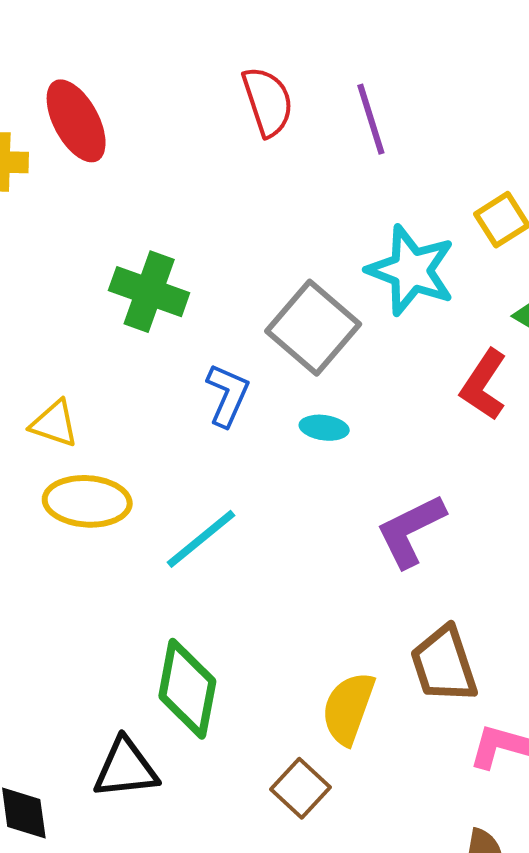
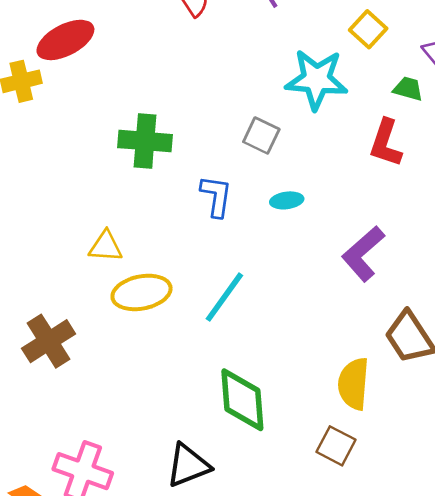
red ellipse: (76, 121) -> (65, 40), turned -74
gray square: (313, 328) -> (261, 136), size x0.6
black triangle: (126, 768) -> (188, 465), moved

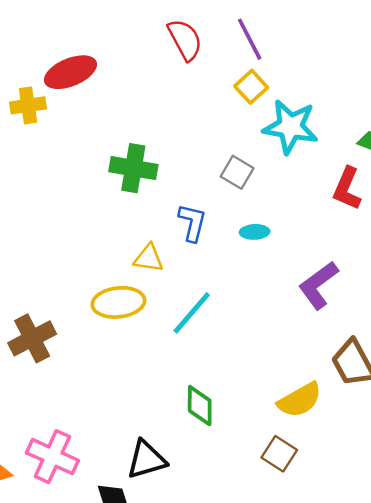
yellow square: (368, 29) -> (251, 87), moved
yellow triangle: (106, 246) -> (149, 258), moved
yellow semicircle: (353, 384) -> (300, 400), turned -129
green diamond: (242, 400) -> (200, 406), size x0.7

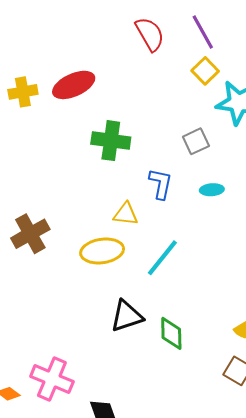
red ellipse: (70, 72) -> (74, 85), moved
gray square: (237, 172) -> (196, 141), turned 36
brown cross: (32, 338) -> (30, 234), moved
black triangle: (146, 460) -> (127, 316), moved

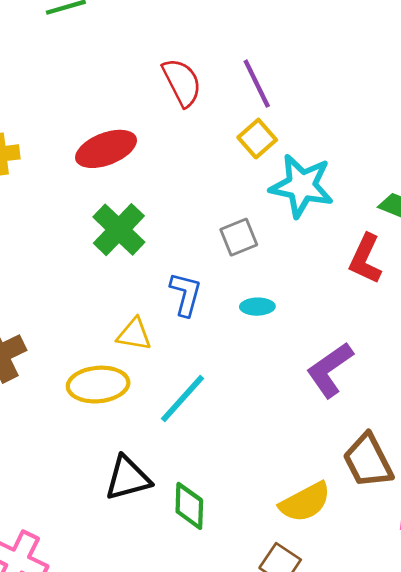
red ellipse: (74, 85) -> (106, 149), moved
green cross: (111, 141) -> (119, 230), turned 33

